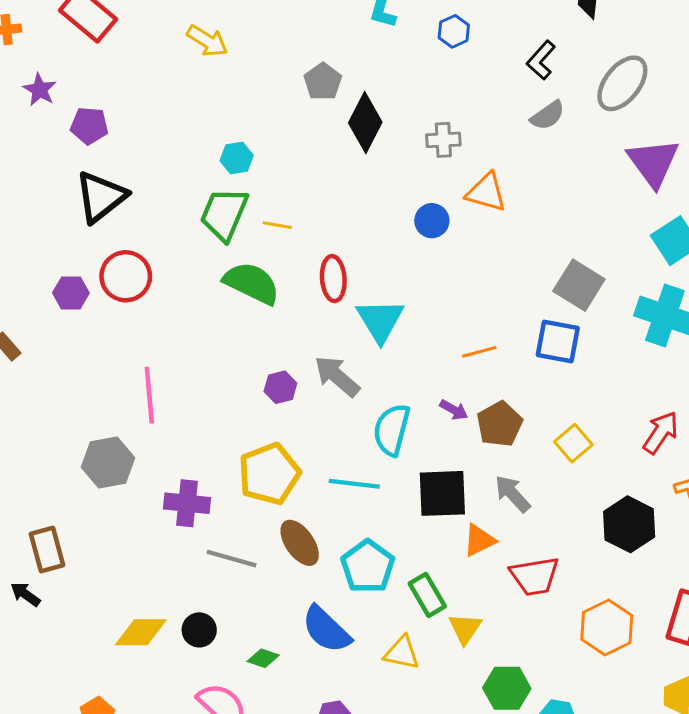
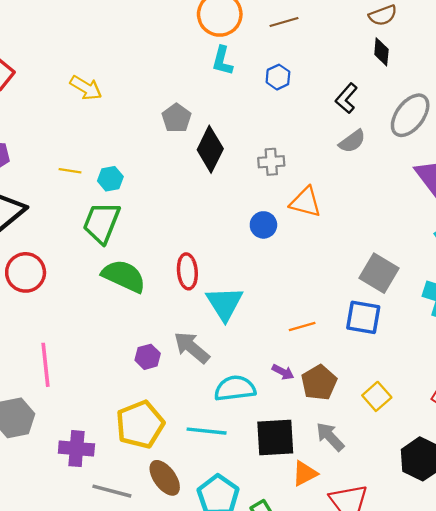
yellow line: (277, 225) -> (70, 171), moved
cyan semicircle: (392, 430) -> (235, 388), turned 69

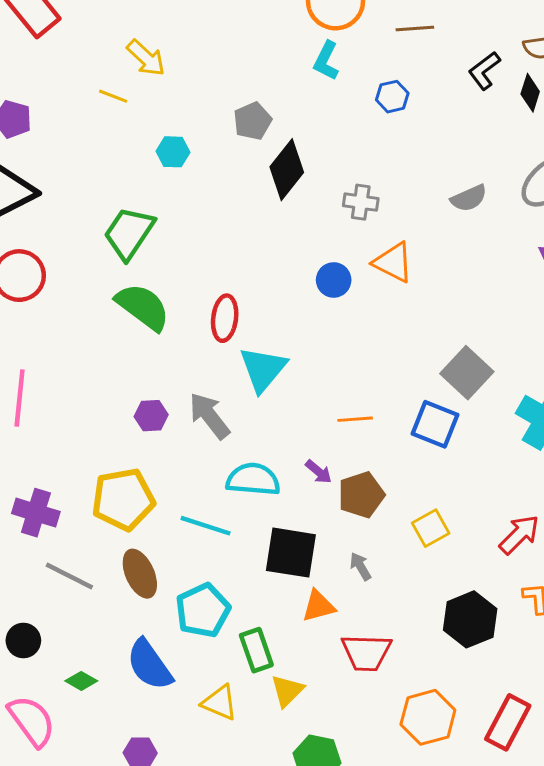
black L-shape: (346, 98) -> (484, 71), moved
yellow line: (70, 171) -> (113, 96), moved
cyan hexagon: (110, 179) -> (173, 152), moved
gray arrow: (330, 437) -> (360, 566), size x0.7

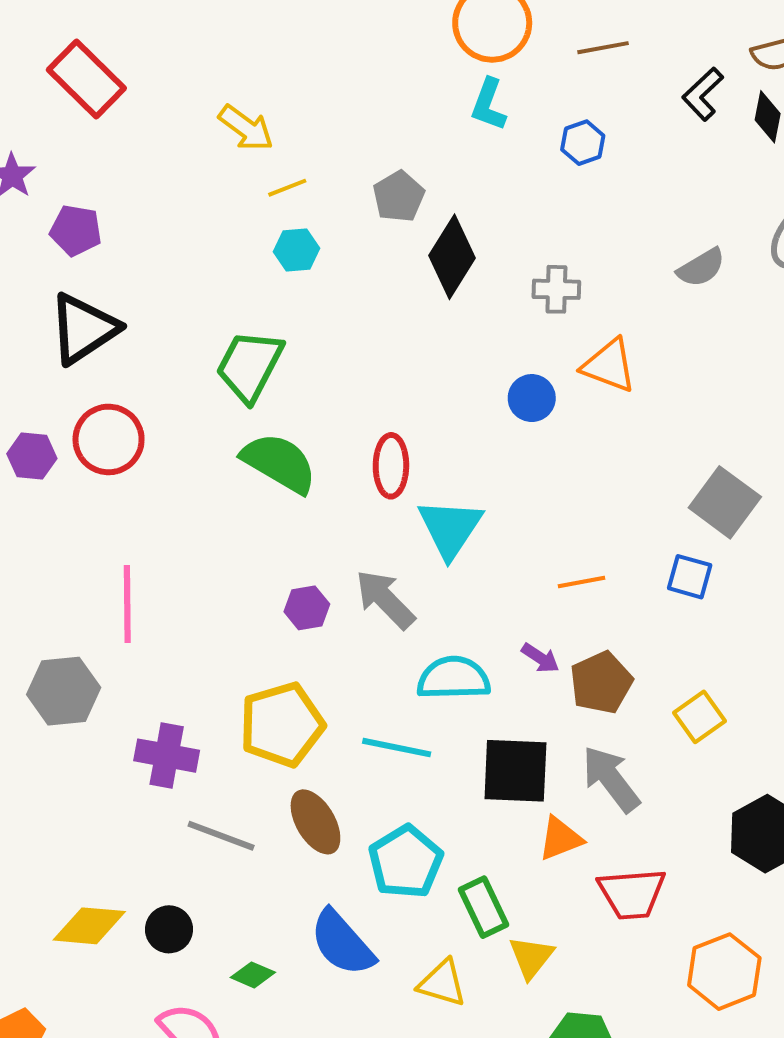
yellow line: (113, 96) -> (287, 188), moved, turned -36
blue square: (435, 424) -> (690, 577), size x0.7
gray arrow: (360, 566) -> (611, 779), size x1.8

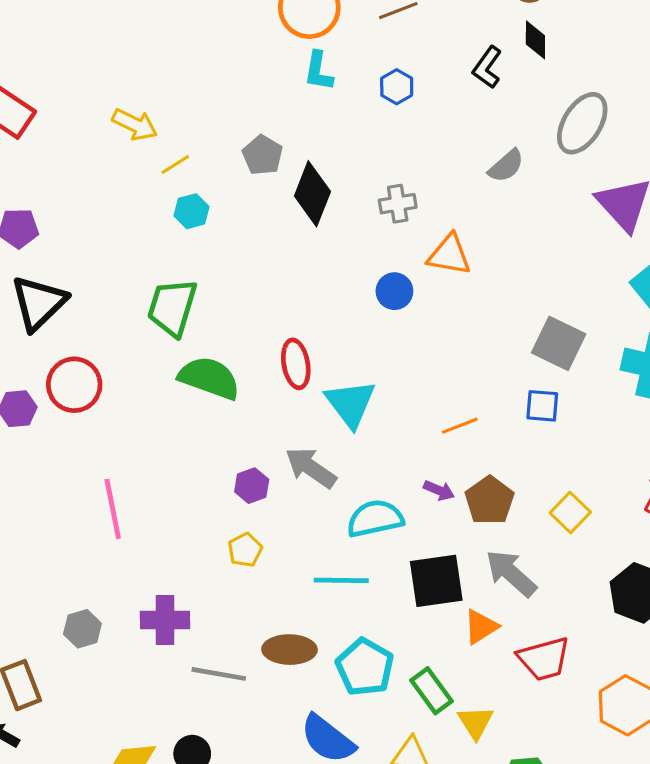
black L-shape: (703, 94) -> (487, 67), moved
gray hexagon: (64, 691) -> (82, 629), moved, size x0.7
yellow pentagon: (282, 725) -> (245, 550), moved, size x0.5
brown ellipse: (315, 822) -> (290, 650), turned -48

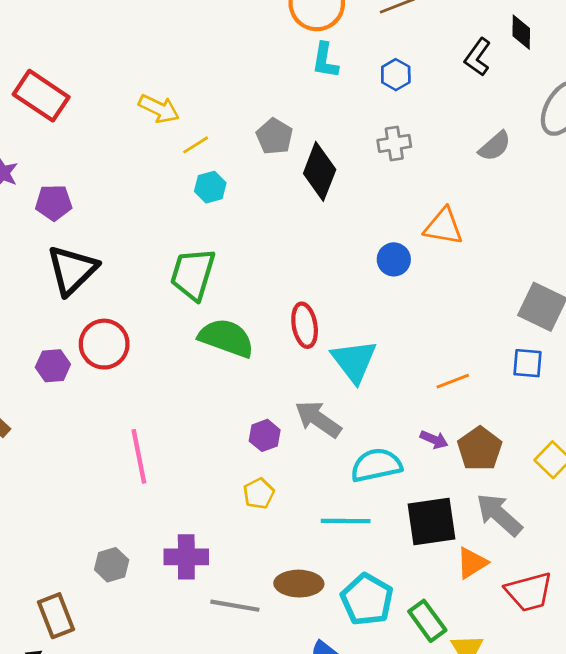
gray cross: (398, 204) -> (394, 143), moved

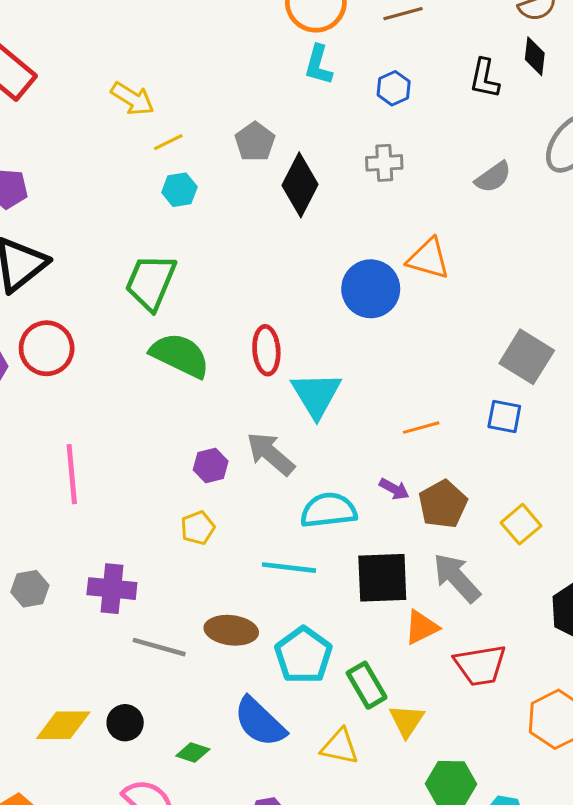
black L-shape: (478, 57) -> (485, 78), turned -30
blue circle: (394, 259) -> (371, 289), size x1.6

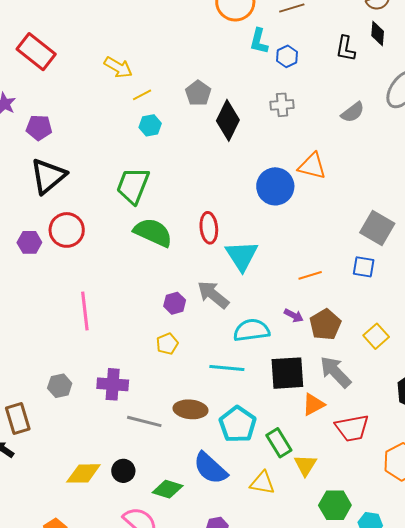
cyan L-shape: (318, 65) -> (259, 41), moved
green diamond: (193, 753) -> (168, 489), size x1.4

